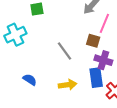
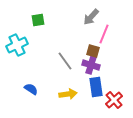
purple cross: (103, 60) -> (91, 65), moved

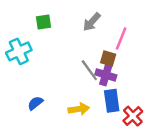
gray arrow: (91, 17) -> (92, 22), moved
gray line: (65, 61) -> (89, 70), moved
blue semicircle: (31, 89) -> (35, 103), turned -72

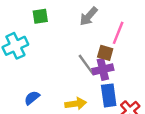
purple cross: (106, 75) -> (103, 69), turned -30

